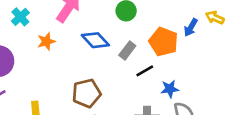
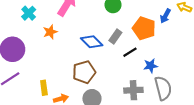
blue diamond: (95, 40) -> (92, 42), moved

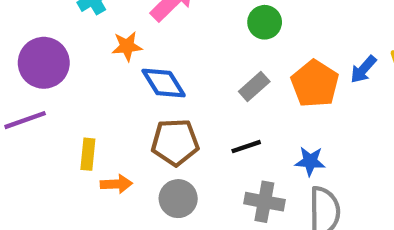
blue diamond: (92, 42) -> (164, 83), moved
black line: (130, 52) -> (246, 147), moved

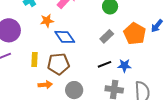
brown pentagon: (175, 142) -> (58, 64), moved
yellow rectangle: (88, 154) -> (34, 60), moved
blue star: (310, 161) -> (124, 66), moved

